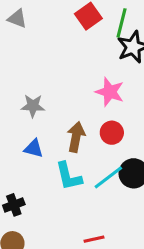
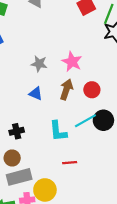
pink star: (110, 92) -> (72, 62), moved
cyan L-shape: (69, 176) -> (58, 131), moved

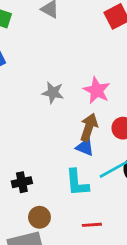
blue triangle: (36, 94) -> (85, 147), moved
brown circle: (12, 158) -> (39, 217), moved

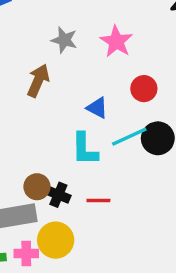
brown arrow: (89, 127) -> (38, 81), moved
black cross: (22, 182) -> (58, 195), moved, turned 30

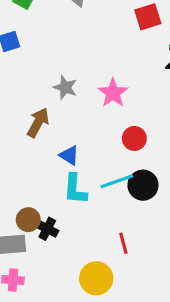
blue triangle: (97, 108) -> (69, 155), moved
red line: (98, 200) -> (123, 243), moved, turned 70
yellow circle: (56, 240) -> (96, 278), moved

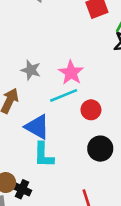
blue triangle: (69, 155) -> (37, 127), size x1.5
cyan line: (117, 181) -> (64, 95), moved

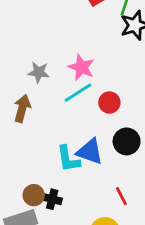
blue triangle: (37, 127) -> (90, 151), moved

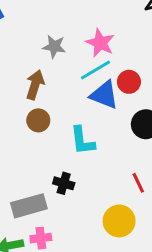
blue triangle: (90, 151) -> (104, 95), moved
brown circle: (34, 195) -> (38, 120), moved

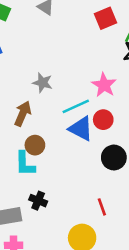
pink star: (100, 43) -> (104, 85), moved
brown circle: (38, 120) -> (35, 145), moved
cyan L-shape: (83, 141) -> (25, 164), moved

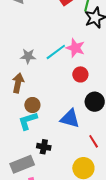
cyan line: (76, 106) -> (56, 52), moved
blue triangle: (81, 129) -> (70, 119), moved
cyan L-shape: (25, 164) -> (28, 121), turned 85

